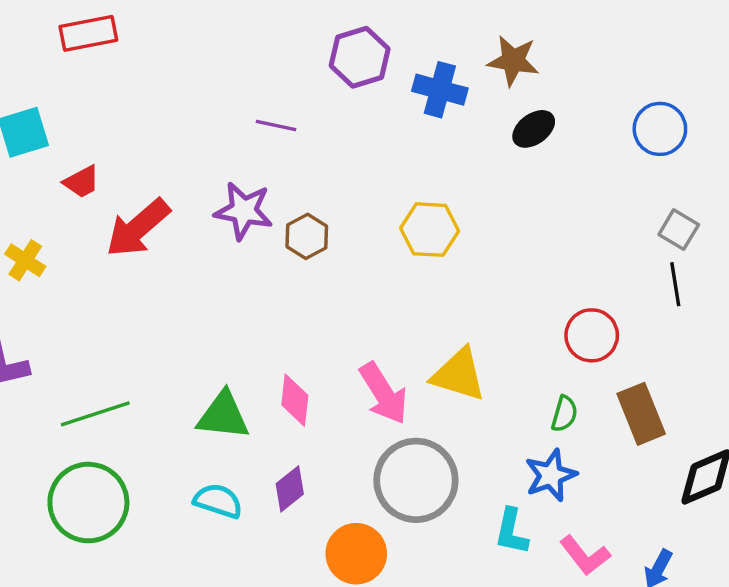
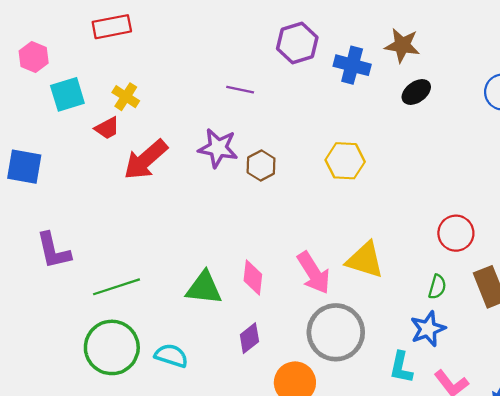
yellow cross: (25, 260) -> (126, 97), moved
cyan semicircle: (218, 501) -> (171, 356), moved

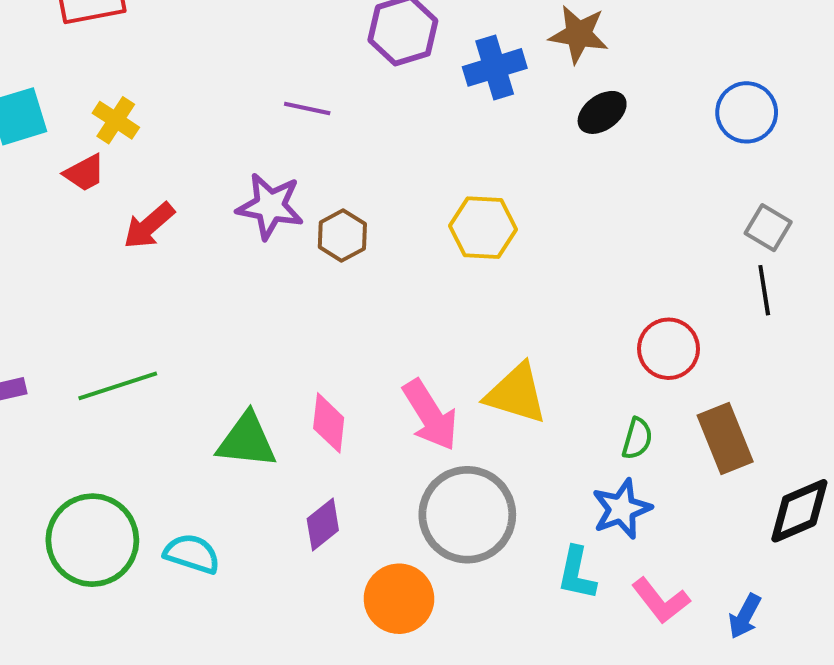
blue cross: (352, 65) -> (495, 67), turned -32
red arrow: (146, 160) -> (149, 226), size x0.7
green line: (116, 287) -> (118, 386), moved

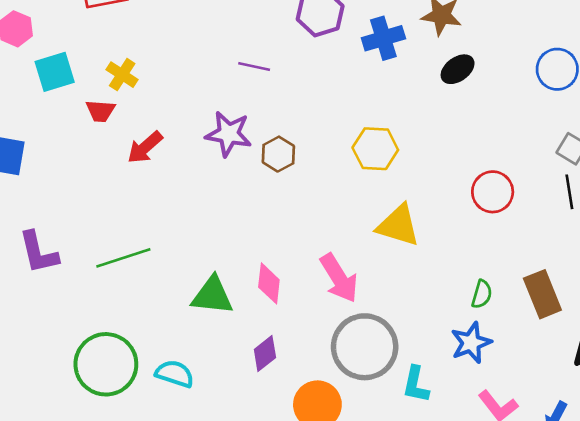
red trapezoid: (85, 173) -> (101, 111), turned 32
red circle: (669, 349) -> (493, 192), moved
yellow triangle: (516, 394) -> (398, 226), moved
cyan L-shape: (577, 573) -> (416, 384), moved

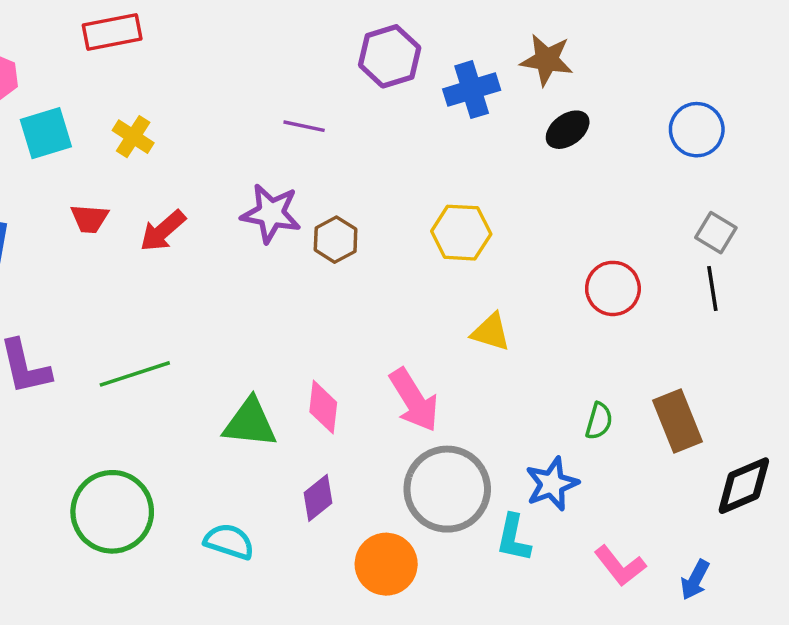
red trapezoid: (101, 111) -> (89, 219), moved
yellow triangle: (398, 226) -> (491, 332), size x0.7
blue star: (471, 343) -> (552, 484), moved
cyan semicircle: (175, 374) -> (229, 541), moved

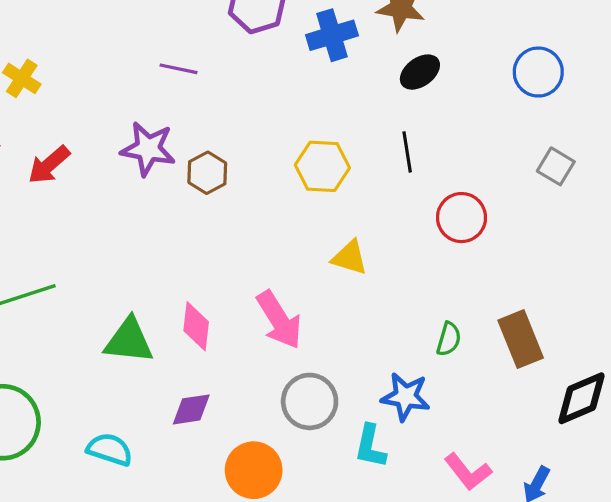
black line: (712, 288) -> (407, 152), moved
blue star: (552, 484) -> (406, 397), turned 30
gray circle: (447, 489) -> (310, 401), size x0.7
purple diamond: (318, 498) -> (191, 409), turned 30

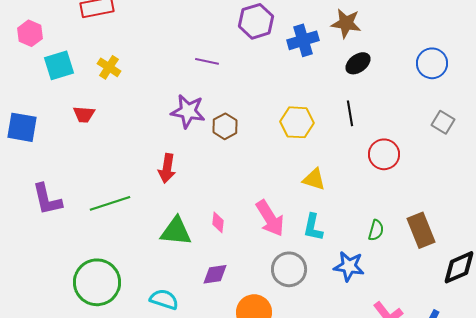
red arrow: (49, 165) -> (167, 168), moved, turned -40
pink diamond: (196, 326) -> (218, 222), size x0.7
cyan L-shape: (370, 446) -> (313, 227), moved

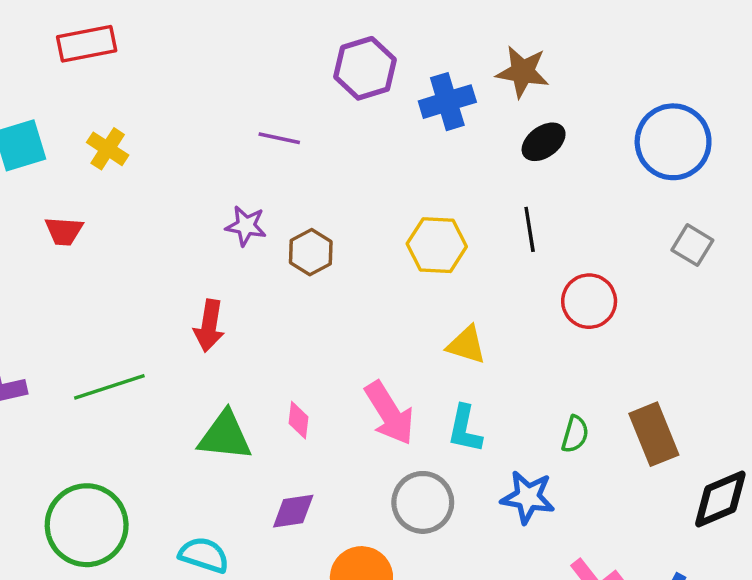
blue circle: (432, 63) -> (673, 142), size x1.4
purple star: (188, 111) -> (246, 226), size x0.7

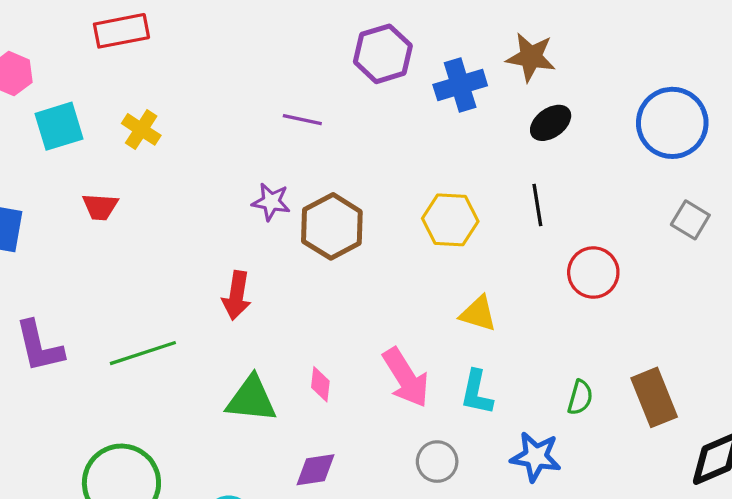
brown hexagon: (311, 252) -> (332, 226), size x1.5
gray circle: (423, 502) -> (437, 462), size x0.7

